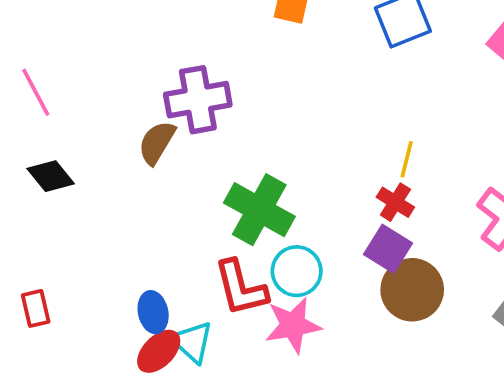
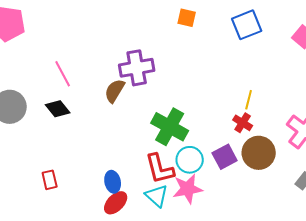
pink line: (36, 92) -> (63, 74), moved
purple square: (388, 249) -> (225, 157), moved, turned 30
brown circle: (412, 290) -> (259, 153), moved
cyan triangle: (192, 342) -> (157, 196), moved

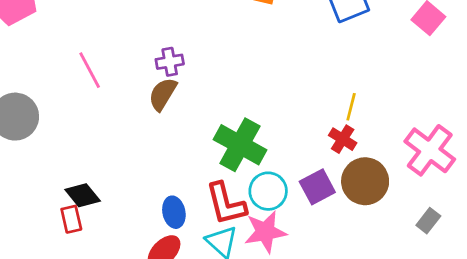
purple cross: (137, 68) -> (170, 62), moved, size x0.6
black diamond: (58, 109) -> (83, 195), moved
blue ellipse: (113, 182) -> (174, 212), moved

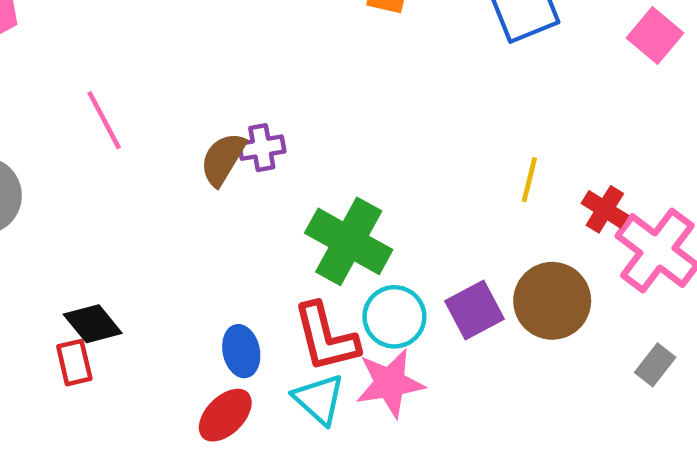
purple cross: (170, 62) -> (262, 148), moved
red cross: (343, 139) -> (605, 209), moved

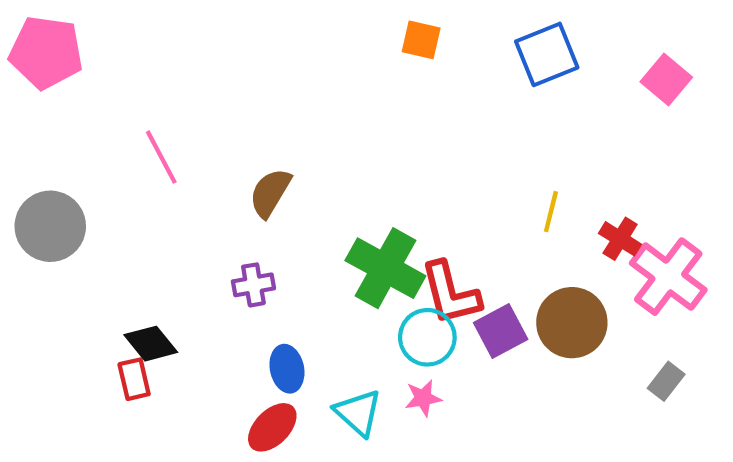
purple cross: (262, 148) -> (253, 285), moved
red L-shape: (326, 337) -> (450, 293), moved
pink star: (390, 383) -> (423, 398), size x0.6

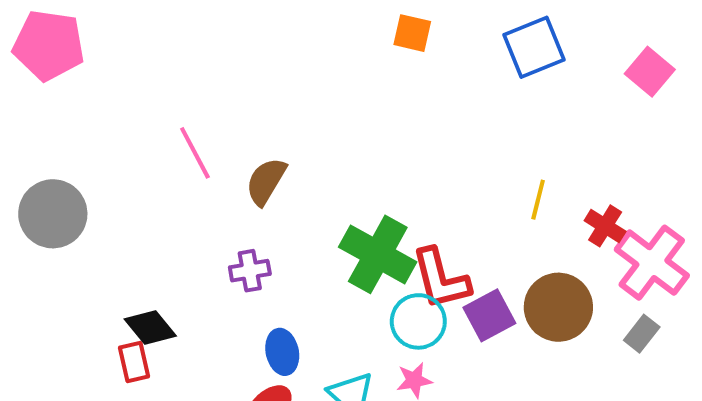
pink line: (161, 157) -> (195, 153), moved
gray rectangle: (666, 381) -> (642, 334), moved

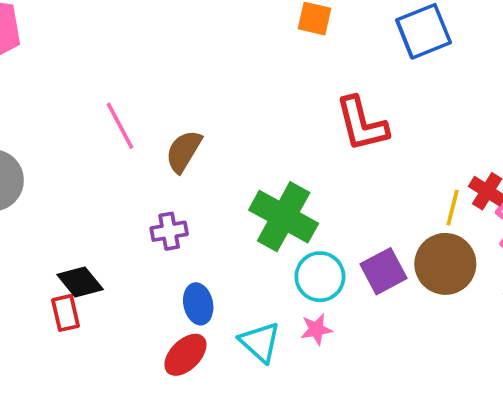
yellow line: (538, 200) -> (453, 208), moved
red L-shape: (441, 279) -> (362, 124), moved

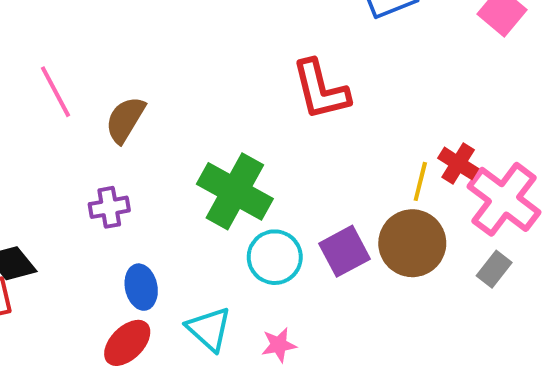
pink star: (316, 329) -> (279, 345), moved

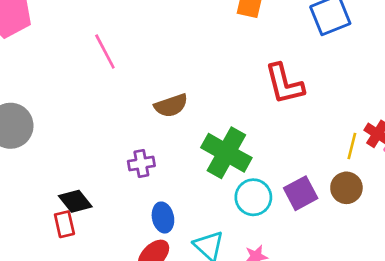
pink line: (55, 92) -> (105, 52), moved
brown semicircle: (125, 120) -> (171, 106), moved, turned -140
brown circle: (412, 243) -> (346, 188), size x0.7

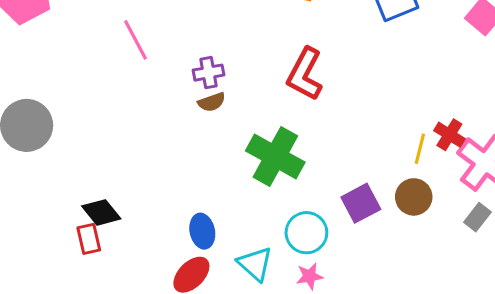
red L-shape: (284, 84) -> (305, 74), moved, turned 42
brown semicircle: (171, 106) -> (212, 102), size x0.7
purple cross: (141, 164) -> (208, 73), moved
cyan circle: (253, 197) -> (306, 233), moved

